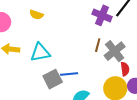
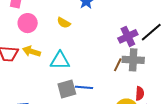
purple cross: (102, 15) -> (128, 36), turned 30
gray cross: (115, 51) -> (133, 60), moved, turned 30

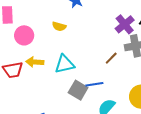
brown line: (118, 65) -> (111, 58), moved, turned 32
gray square: (67, 89) -> (78, 90), turned -30

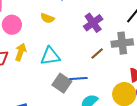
purple cross: (125, 24) -> (93, 23), moved
yellow arrow: (35, 62) -> (21, 52), turned 102

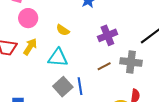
yellow semicircle: (47, 18) -> (63, 30), moved
blue line: (78, 78) -> (80, 86), turned 72

